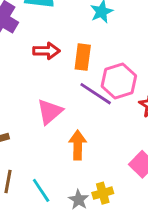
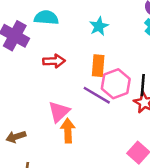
orange rectangle: (83, 57) -> (98, 66), moved
orange arrow: (78, 145) -> (68, 131), moved

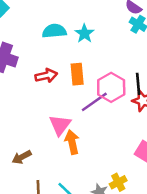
cyan semicircle: (46, 18) -> (54, 31), moved
orange rectangle: (98, 66) -> (77, 74), moved
purple line: (97, 95) -> (94, 102), turned -56

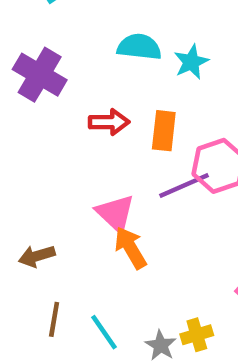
pink triangle: (60, 125) -> (115, 213), turned -35
orange arrow: (72, 142) -> (130, 248), turned -30

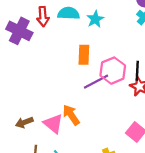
red arrow: (109, 122) -> (43, 17), moved, turned 90
pink triangle: (115, 213) -> (53, 124), moved

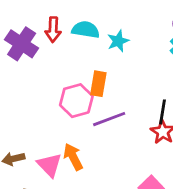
pink hexagon: (113, 71) -> (76, 101), moved

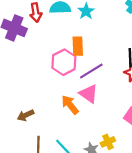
pink triangle: (49, 165) -> (89, 94), moved

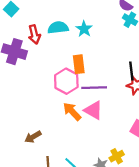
purple line: (91, 71) -> (94, 88), turned 35
orange arrow: (70, 105) -> (72, 111), moved

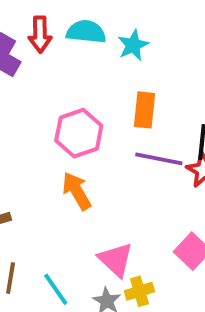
orange rectangle: (79, 64) -> (144, 110), moved
purple line: (94, 88) -> (159, 159), moved
pink triangle: (93, 110) -> (116, 260), moved

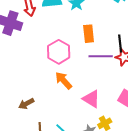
pink triangle: (116, 260) -> (91, 99), moved

